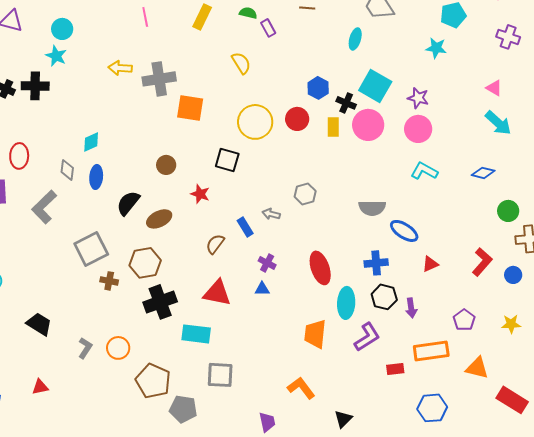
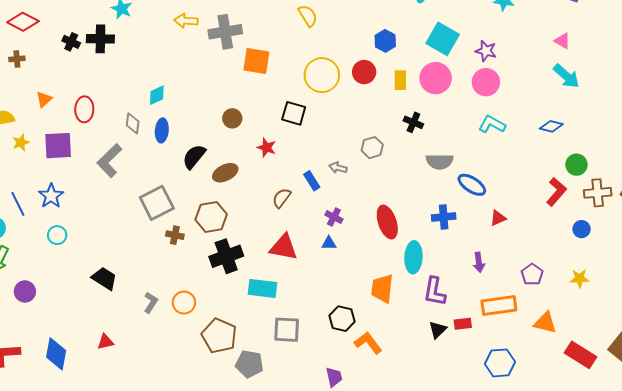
black cross: (346, 103) -> (413, 122), moved
red L-shape: (482, 262) -> (556, 192), moved
black hexagon: (384, 297) -> (342, 319), moved
purple L-shape: (367, 337) -> (435, 291), turned 132
black triangle: (343, 419) -> (438, 330), moved

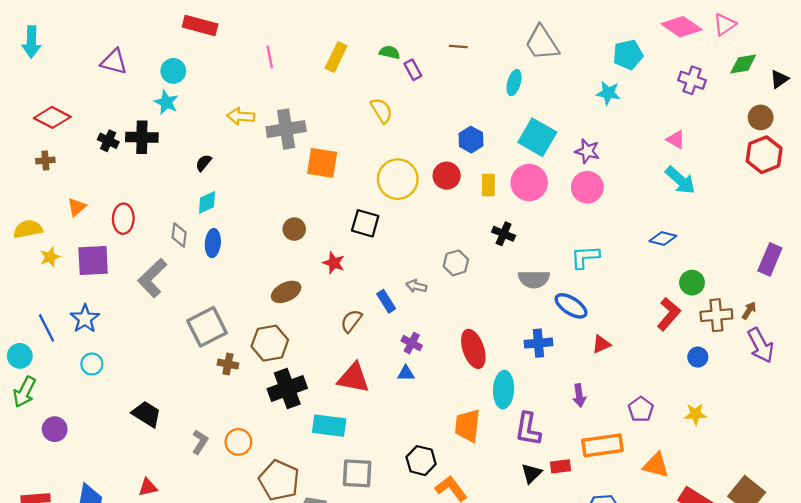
cyan L-shape: (492, 124) -> (585, 257), moved, turned -32
black semicircle: (194, 157) -> (204, 163), moved, size x0.6

